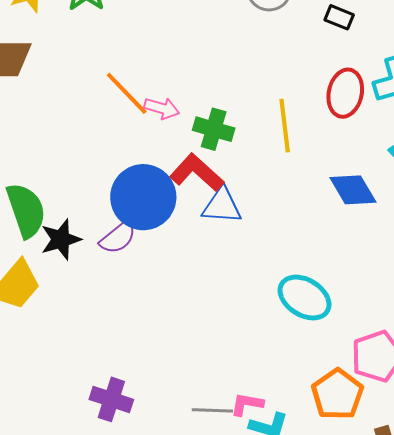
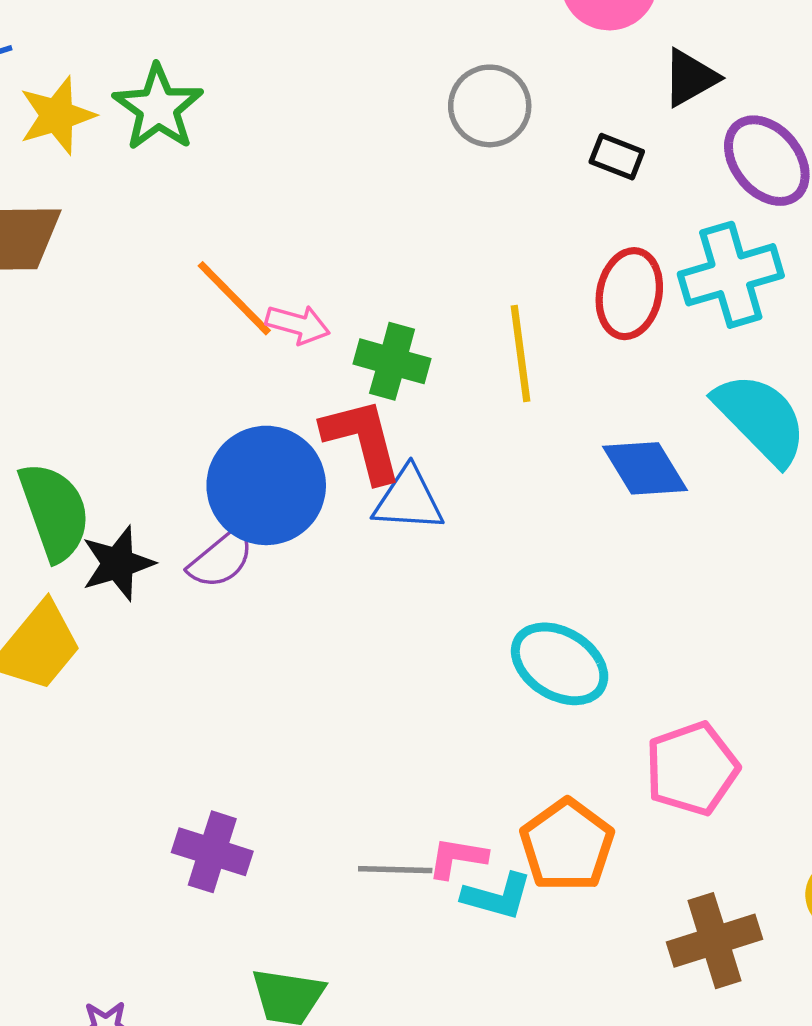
red L-shape: (197, 173) -> (362, 440), turned 34
orange pentagon: (337, 394) -> (567, 845), moved

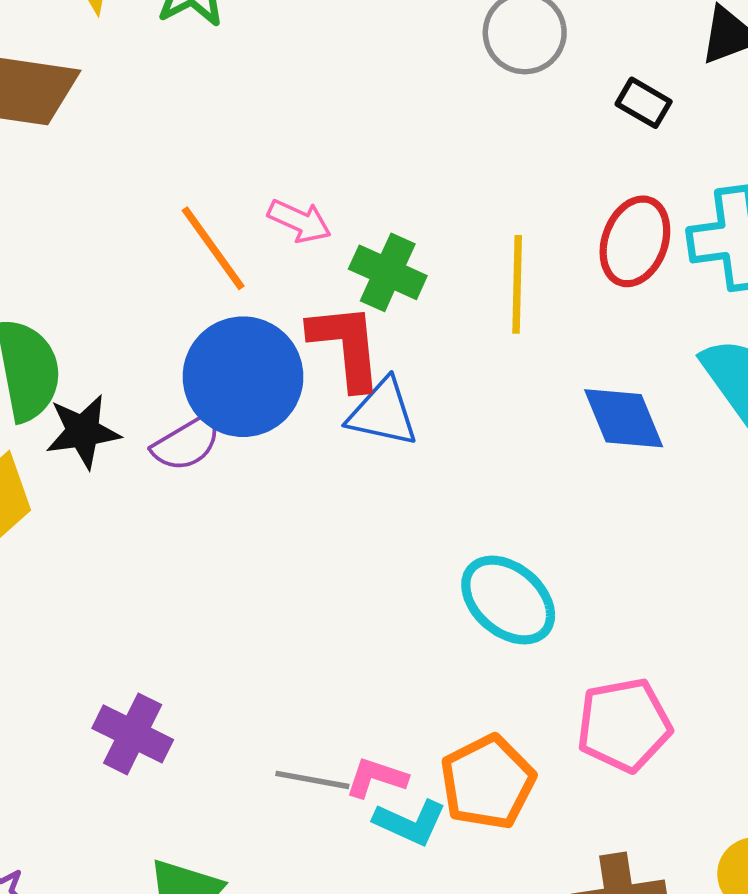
orange line: (234, 298) -> (213, 248), moved

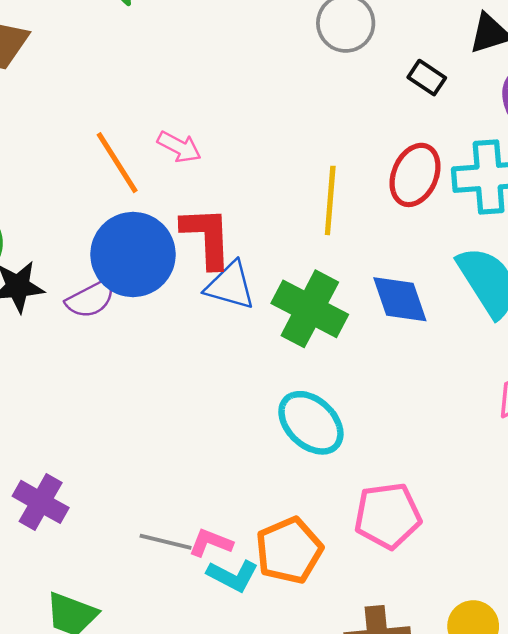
green cross: (388, 272) -> (310, 309), moved, size x1.4

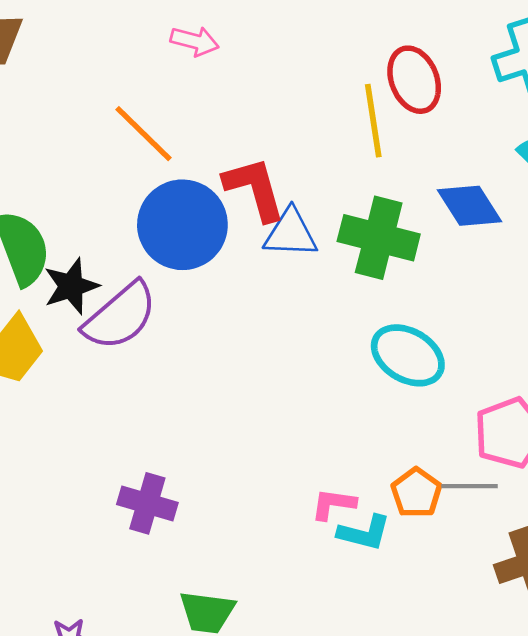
pink arrow: (179, 147) -> (195, 41), moved
red ellipse: (415, 175) -> (414, 80), moved, turned -32
purple semicircle: (91, 299) -> (120, 316), moved, size x1.5
gray line: (166, 542) -> (469, 486), moved
orange pentagon: (289, 550) -> (416, 493), size x0.7

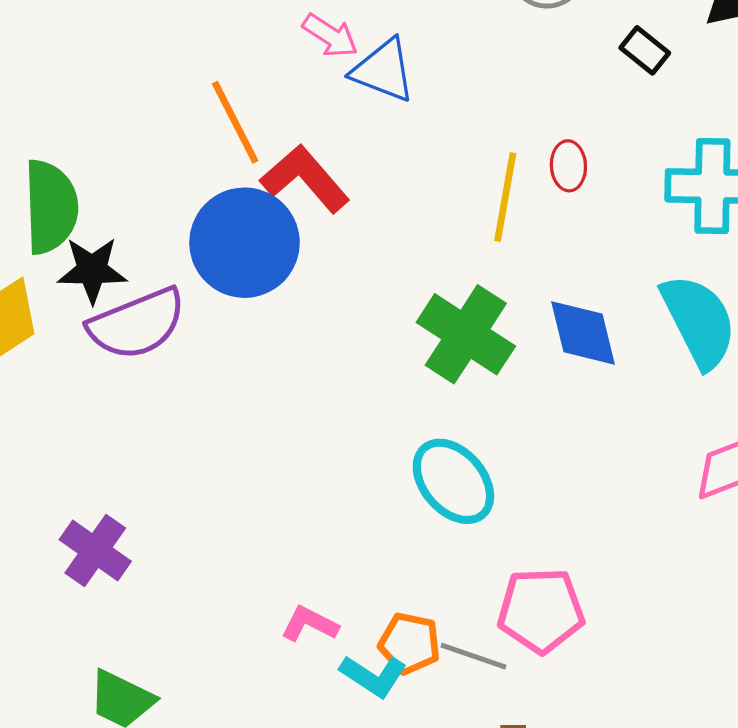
red ellipse: (414, 80) -> (568, 166), size x0.6
red L-shape: (255, 189) -> (305, 179), moved, turned -44
blue triangle: (291, 233) -> (383, 70), moved
orange pentagon: (416, 493) -> (410, 643), turned 30
cyan L-shape: (364, 533) -> (373, 676), moved

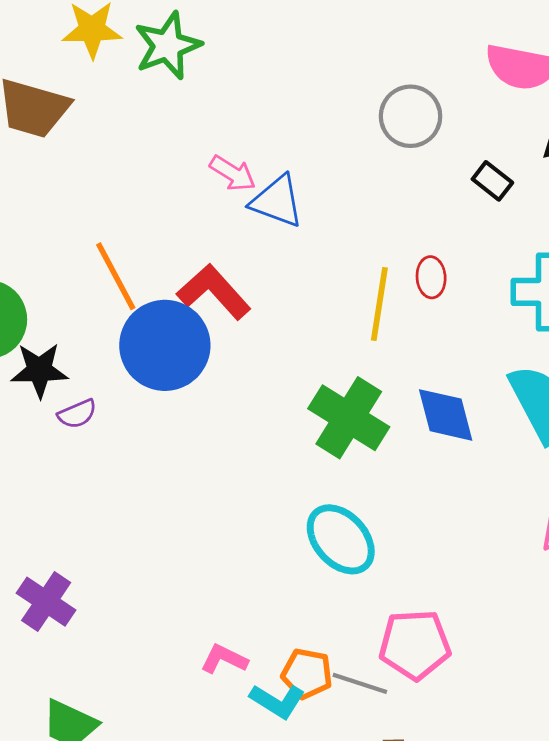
orange line: (235, 122) -> (116, 276), moved
purple semicircle: (137, 324) -> (77, 414), size x0.5

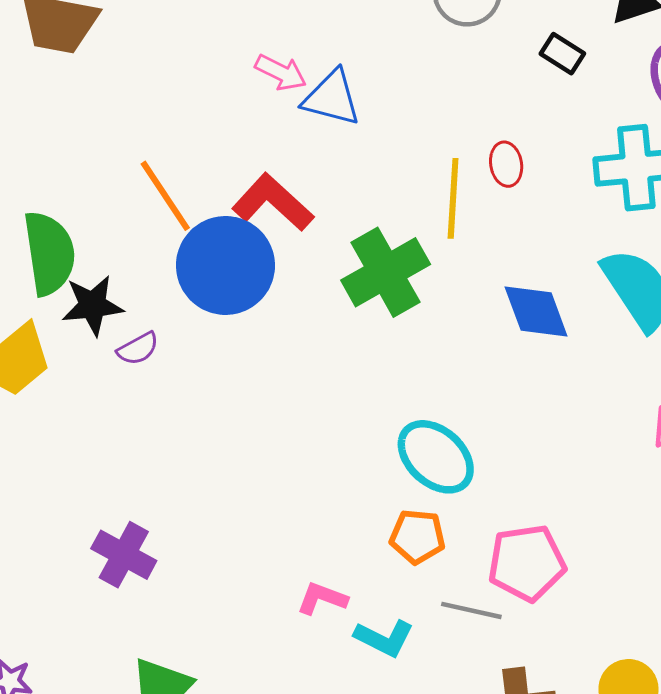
green cross: (349, 418) -> (386, 272), moved, turned 34
orange pentagon: (307, 674) -> (417, 537), moved

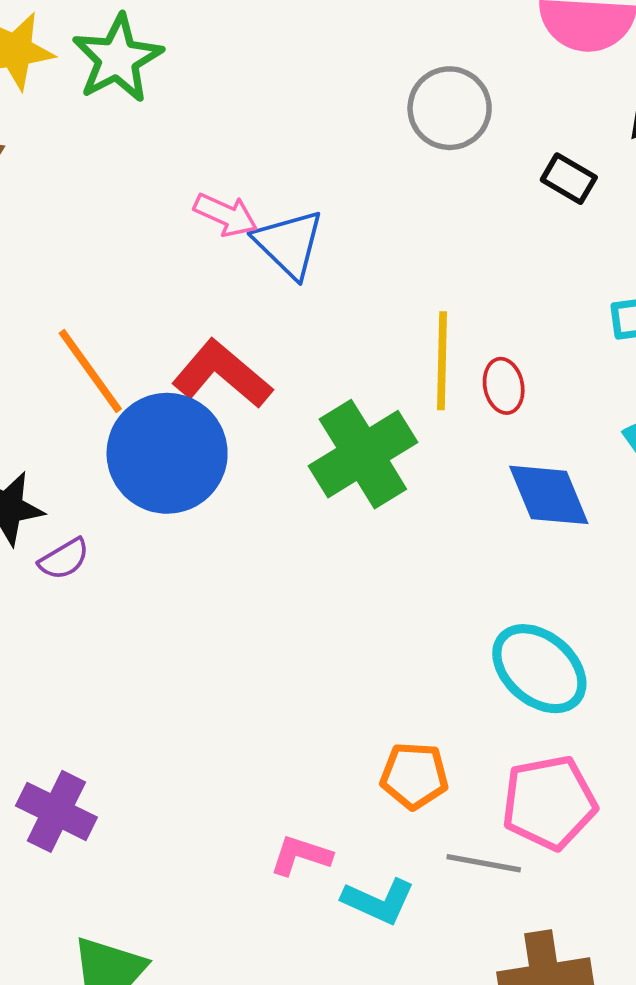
blue triangle: (332, 98) -> (289, 244), turned 32
red ellipse: (506, 164) -> (504, 386), moved
cyan ellipse: (436, 457) -> (539, 669), moved

